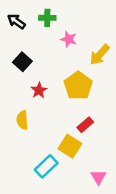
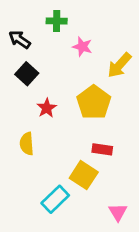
black arrow: (16, 21) -> (20, 40), moved
red rectangle: (85, 125) -> (102, 149), turned 49

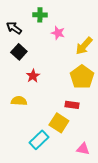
yellow pentagon: (94, 102) -> (82, 77), moved
yellow semicircle: (27, 144) -> (19, 101), turned 98
pink triangle: (118, 212) -> (83, 149), turned -48

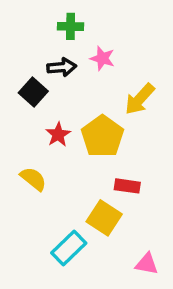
black arrow: (14, 28) -> (62, 67), moved, turned 140
yellow arrow: (84, 46) -> (140, 99), moved
yellow pentagon: (82, 77) -> (102, 136), moved
yellow semicircle: (19, 101) -> (33, 179), turned 35

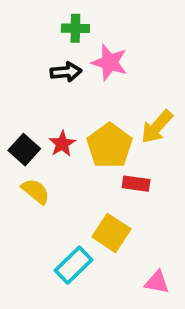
pink star: (102, 58) -> (110, 62), size x1.4
black square: (33, 92) -> (24, 150), moved
yellow arrow: (140, 99) -> (157, 127), moved
red rectangle: (127, 186) -> (136, 184), moved

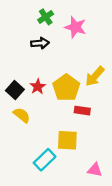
green cross: (75, 28) -> (46, 17), turned -35
pink star: (110, 62) -> (75, 27), moved
yellow square: (111, 233) -> (67, 140), turned -30

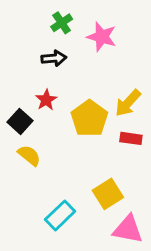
red star: (38, 87) -> (46, 100), moved
red rectangle: (82, 111) -> (131, 138), moved
yellow square: (67, 140) -> (108, 194), moved, turned -35
pink triangle: (95, 170) -> (128, 229), size x1.5

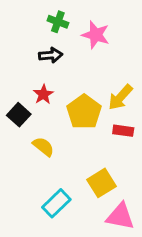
green cross: (62, 23) -> (58, 22), turned -36
yellow semicircle: (29, 155) -> (43, 147), moved

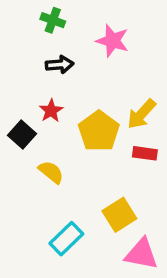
green cross: (58, 22) -> (53, 20), moved

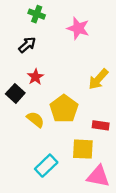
black arrow: (60, 65) -> (27, 45), moved, turned -36
yellow pentagon: (99, 131) -> (64, 109), moved
red rectangle: (145, 153) -> (101, 125), moved
yellow square: (119, 215) -> (83, 149), turned 35

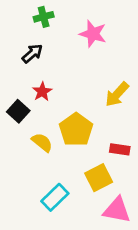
green cross: (37, 14) -> (44, 17), turned -35
yellow square: (83, 149) -> (99, 178), turned -30

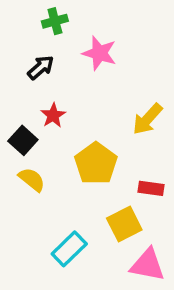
pink star: (93, 34) -> (99, 53), moved
yellow semicircle: (42, 142) -> (32, 179), moved

